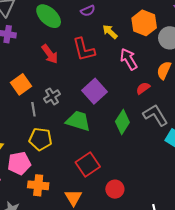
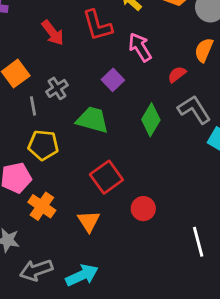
pink arrow: (129, 59) -> (140, 47), moved
purple square: (94, 91) -> (113, 80), size x0.7
orange cross: (38, 185) -> (42, 206), turned 30

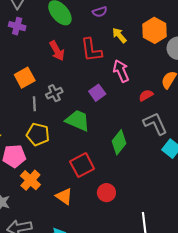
green diamond: (151, 120) -> (119, 142), moved
orange triangle: (89, 221) -> (64, 196), turned -30

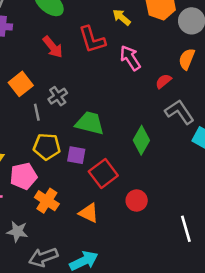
purple square: (97, 93) -> (76, 155), moved, turned -35

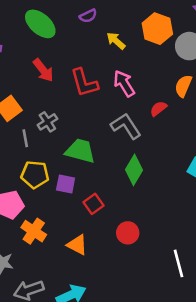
red L-shape: (92, 40) -> (84, 83), moved
gray L-shape: (179, 112) -> (126, 126), moved
red square: (103, 174) -> (93, 204), size x0.7

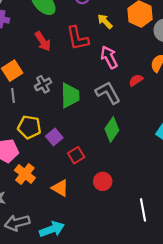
red L-shape: (84, 83) -> (78, 38), moved
gray line: (25, 138) -> (13, 95), moved
green trapezoid: (80, 151) -> (70, 95), moved, turned 70
purple square: (66, 184) -> (54, 137), turned 35

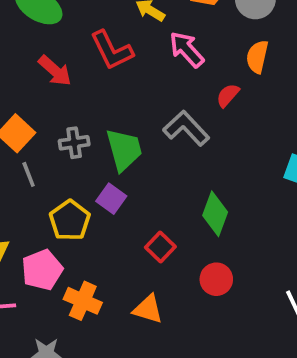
pink arrow: (109, 57) -> (187, 49), moved
gray cross: (43, 84) -> (74, 143), turned 35
yellow pentagon: (29, 127) -> (70, 220), turned -30
green diamond: (112, 130) -> (215, 214), moved
purple square: (54, 137) -> (111, 199), moved

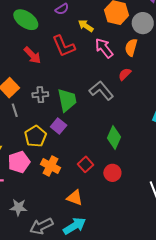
orange semicircle: (257, 57) -> (131, 47), moved
red square: (160, 247) -> (86, 164), moved
orange cross: (83, 301) -> (50, 166), moved
orange triangle: (148, 309) -> (75, 198), moved

